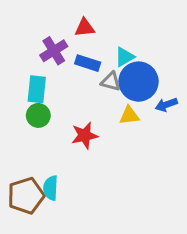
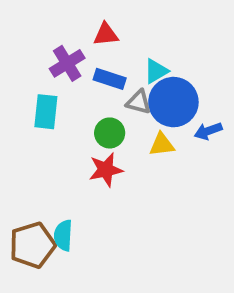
green circle: (38, 115) -> (110, 133), moved

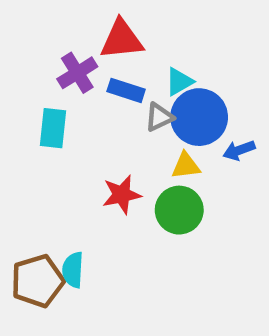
red triangle: (106, 34) -> (122, 40), size x1.5
gray triangle: (139, 102) -> (159, 117), turned -40
green circle: (110, 133) -> (179, 210), moved, size x1.4

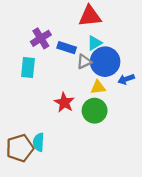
red triangle: (122, 40) -> (90, 16), moved
red star: (122, 195) -> (64, 103), turned -30

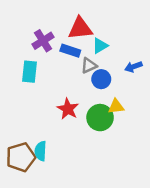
red triangle: (90, 16) -> (80, 28), moved
blue circle: (105, 62) -> (101, 79), moved, size x0.6
blue arrow: (126, 79) -> (133, 67), moved
yellow triangle: (98, 87) -> (116, 106), moved

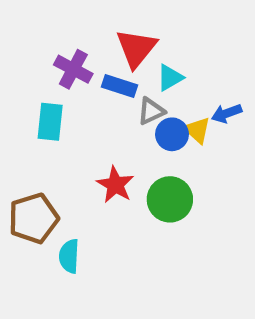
red triangle: (80, 28) -> (136, 48), turned -45
purple cross: (43, 41) -> (73, 69), turned -30
yellow triangle: (116, 106) -> (197, 130), moved, turned 49
brown pentagon: (21, 157) -> (33, 218), moved

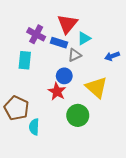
yellow triangle: (197, 130) -> (96, 87), moved, size x1.6
blue circle: (172, 134) -> (64, 76), moved
green circle: (170, 199) -> (78, 115), moved
brown pentagon: (33, 218) -> (16, 108), turned -30

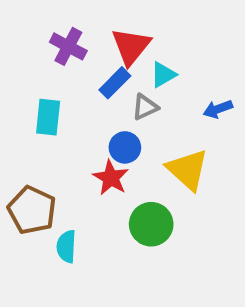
purple cross: (36, 34) -> (68, 46), moved
blue rectangle: (59, 43) -> (115, 83), turned -63

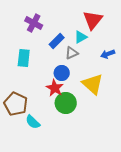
red triangle: (131, 46) -> (93, 20), moved
green circle: (151, 224) -> (66, 103), moved
cyan semicircle: (66, 246) -> (33, 122), turned -49

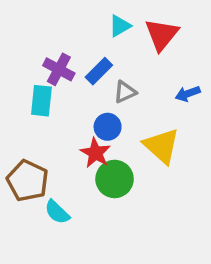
purple cross: (34, 23) -> (59, 69), moved
cyan triangle: (81, 37) -> (120, 26), moved

